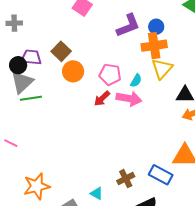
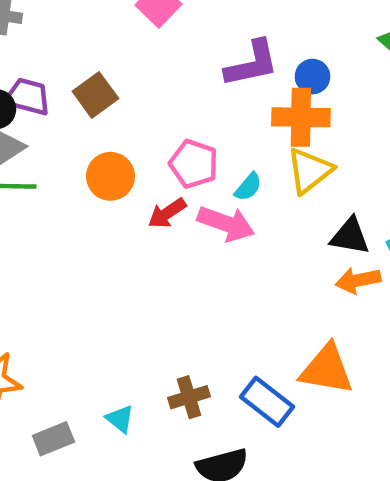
orange circle: (73, 71) -> (110, 176), moved

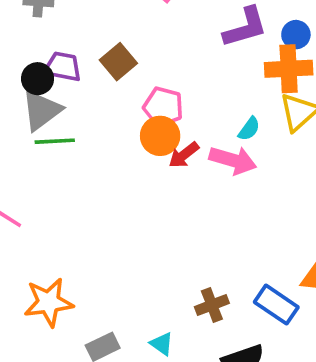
pink pentagon: (194, 164) -> (163, 107), moved
orange circle: (110, 176) -> (160, 136), moved
cyan triangle: (120, 419) -> (162, 344), moved

